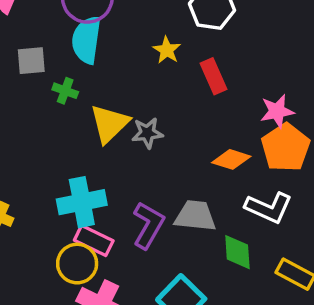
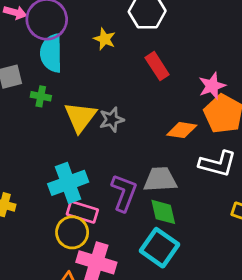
yellow star: (167, 50) -> (105, 39), moved
green diamond: (237, 252) -> (163, 212), moved

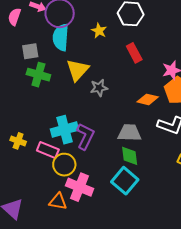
green cross: (41, 96) -> (38, 75), moved, size x1.6
yellow triangle: (80, 117) -> (78, 70), moved
purple L-shape: (124, 193) -> (85, 136), moved
pink rectangle: (82, 212) -> (48, 150), moved

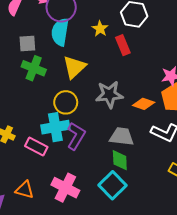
red rectangle: (134, 53) -> (123, 45), moved
gray star: (99, 88) -> (109, 94), moved, size x1.5
yellow circle: (64, 165) -> (66, 102), moved
orange triangle: (58, 201) -> (25, 190), moved

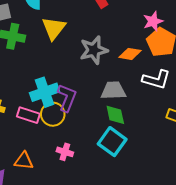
yellow circle: (66, 102) -> (53, 114), moved
pink cross: (65, 188) -> (65, 152), size x0.6

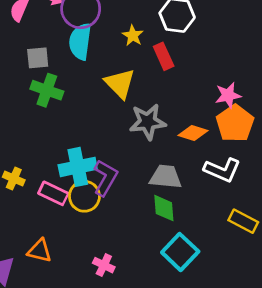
yellow triangle: (54, 28) -> (120, 84), moved, turned -30
cyan square: (112, 142) -> (180, 252), moved
pink cross: (65, 152) -> (104, 265), moved

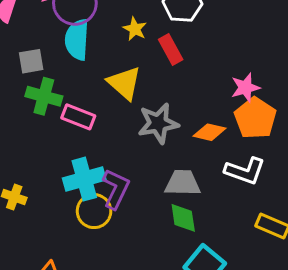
pink rectangle: (53, 193) -> (78, 117), moved

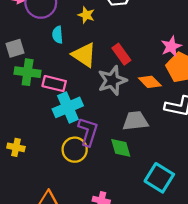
cyan semicircle: (77, 40) -> (58, 35), moved, size x0.6
red rectangle: (171, 49) -> (121, 54), moved
orange diamond: (210, 132) -> (150, 82), turned 40
cyan cross: (84, 179) -> (68, 107), moved
green diamond: (183, 218) -> (121, 148), moved

